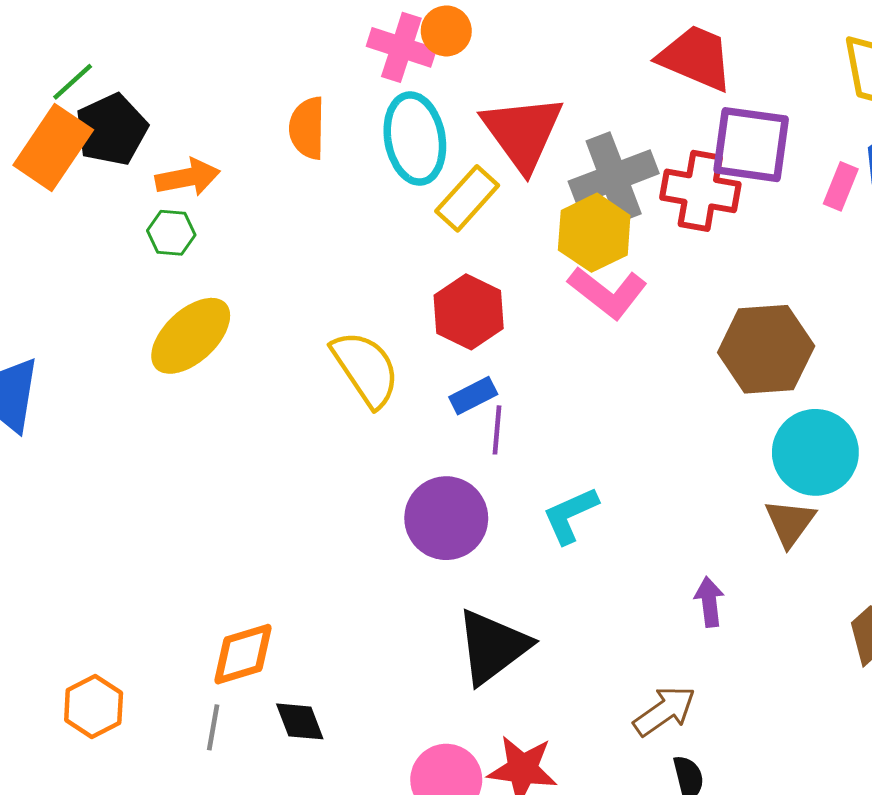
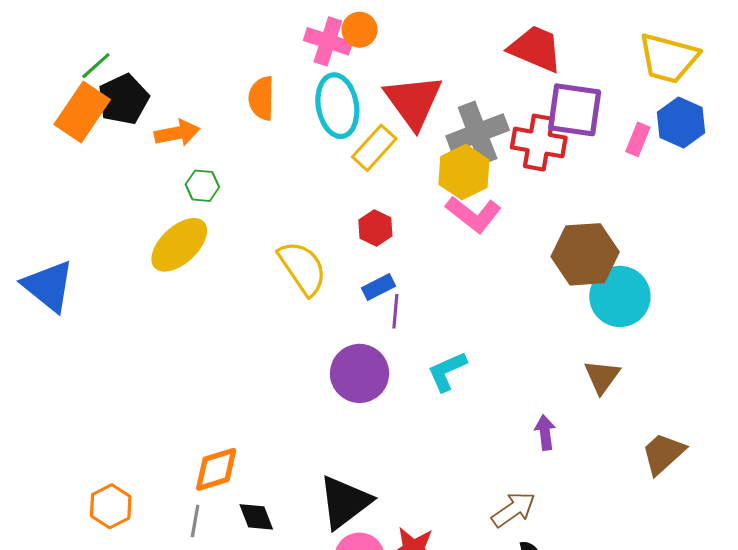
green hexagon: (171, 233) -> (202, 186), moved
red hexagon: (469, 312) -> (375, 228), size x0.7
cyan circle: (815, 452) -> (620, 296), moved
black triangle: (493, 647) -> (345, 502), moved

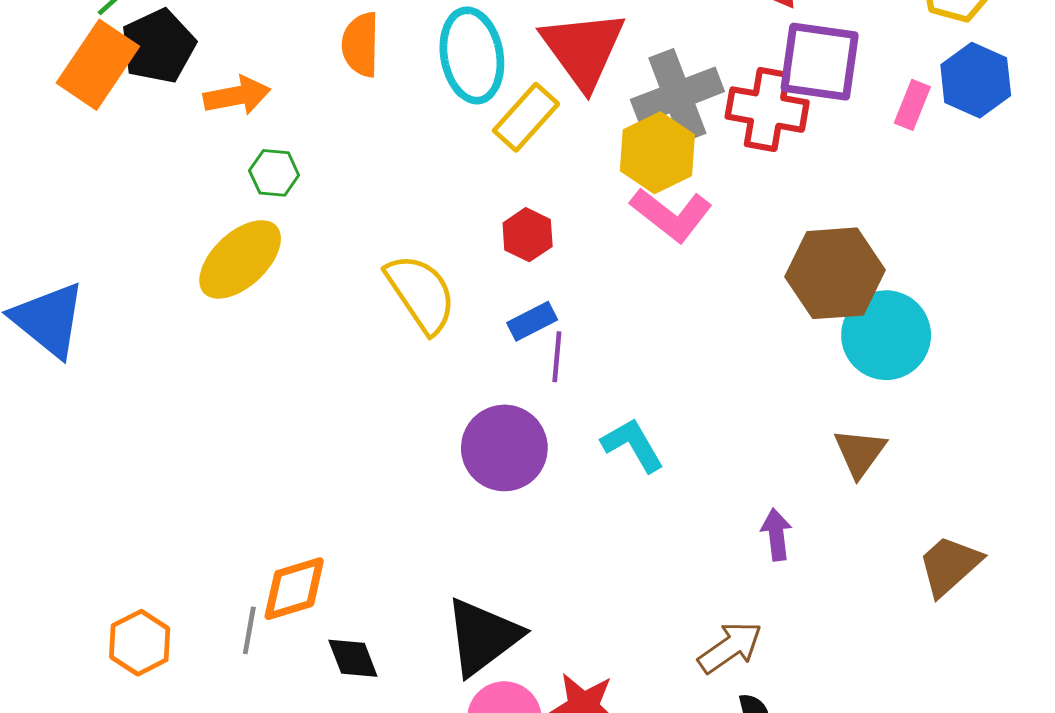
cyan L-shape: (447, 371) -> (633, 445), turned 84
gray line: (195, 521) -> (249, 630), moved

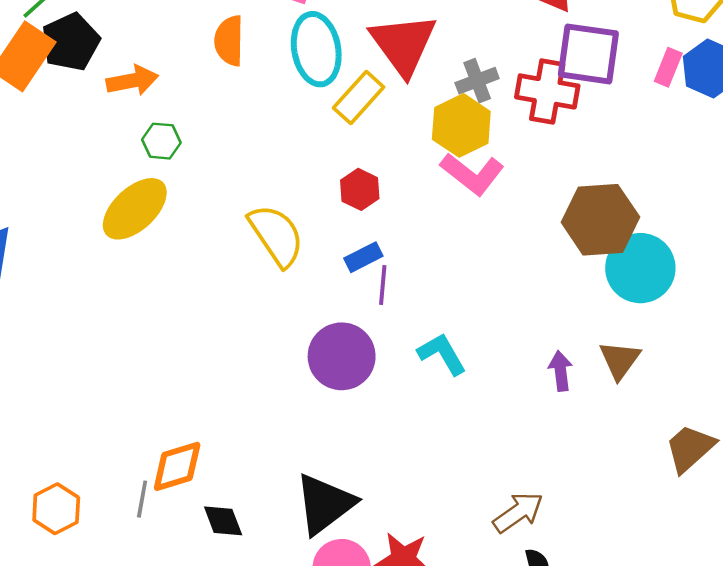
gray cross: (677, 96) -> (477, 81), size x0.6
pink rectangle: (912, 105) -> (668, 67), moved
purple arrow: (776, 535) -> (561, 371), moved

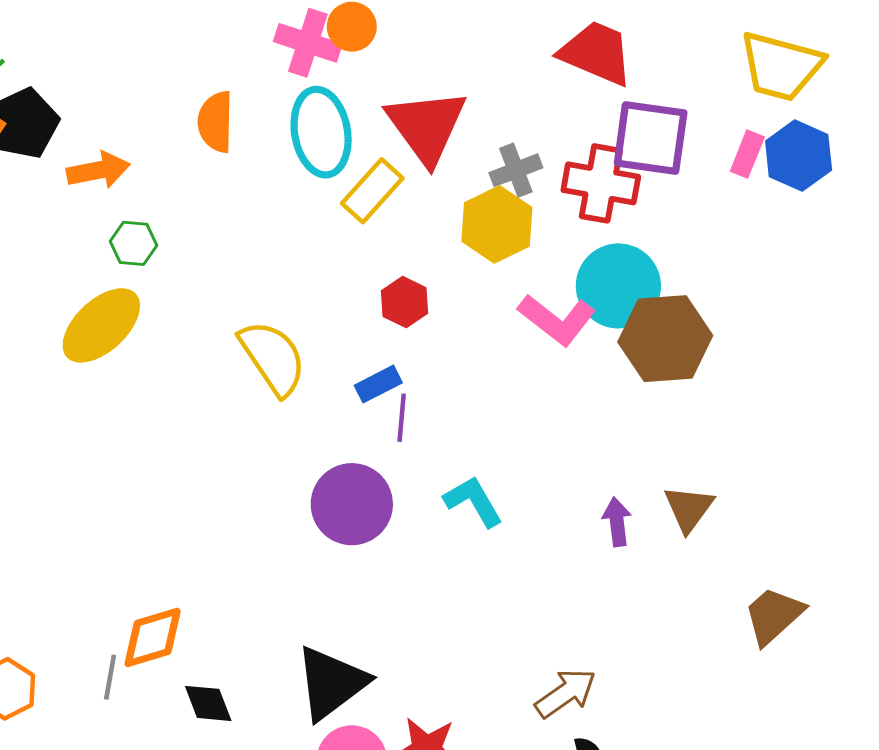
pink L-shape: (472, 174) -> (557, 320), moved
red hexagon: (360, 189) -> (405, 302), moved
cyan circle: (640, 268) -> (618, 286), moved

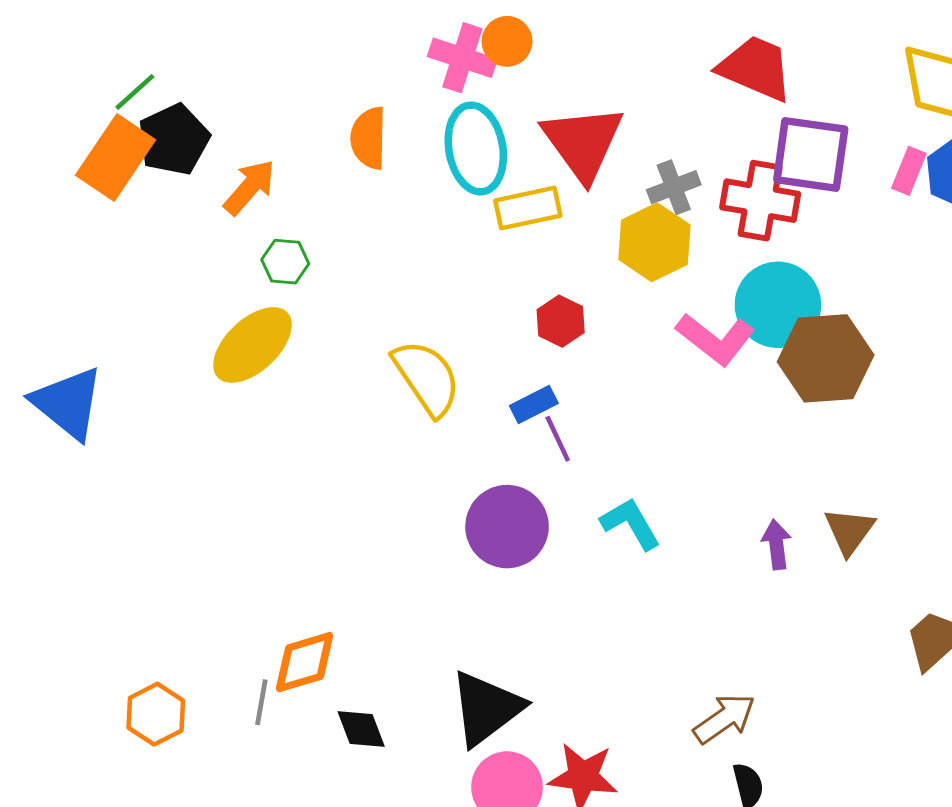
orange arrow: (98, 170) -> (250, 187), turned -38
yellow rectangle: (372, 191) -> (528, 208), turned 36
purple line: (402, 418) -> (558, 439), turned -30

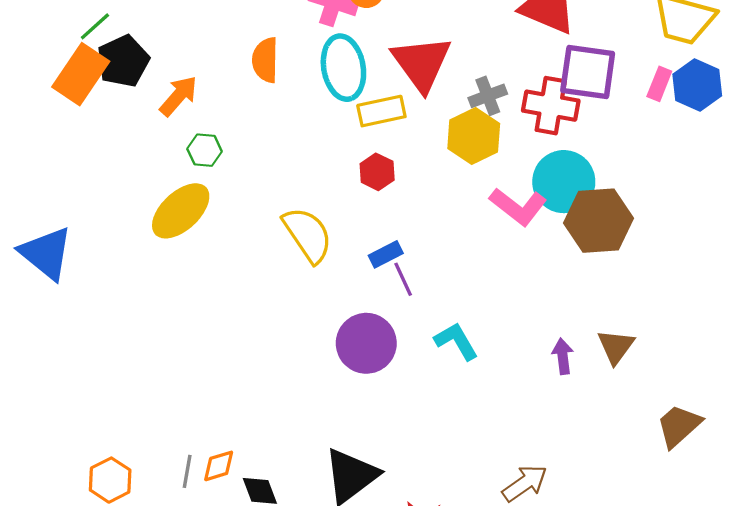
red hexagon: (561, 321) -> (377, 172), moved
orange diamond: (305, 662) -> (219, 466), moved, size x0.7

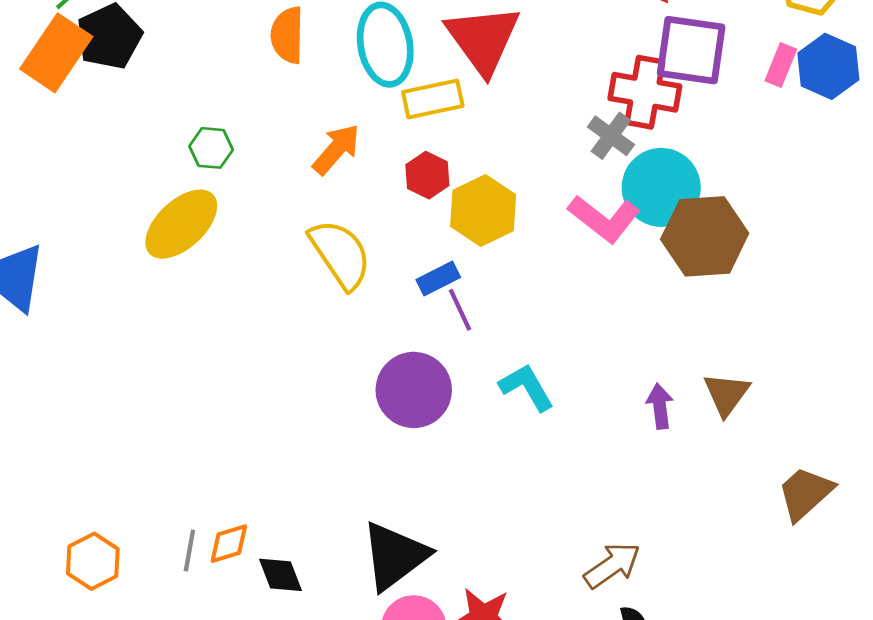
orange arrow: (178, 96) -> (336, 149), moved
gray cross: (488, 96) -> (611, 136), moved, turned -33
yellow hexagon: (474, 136) -> (483, 211), moved

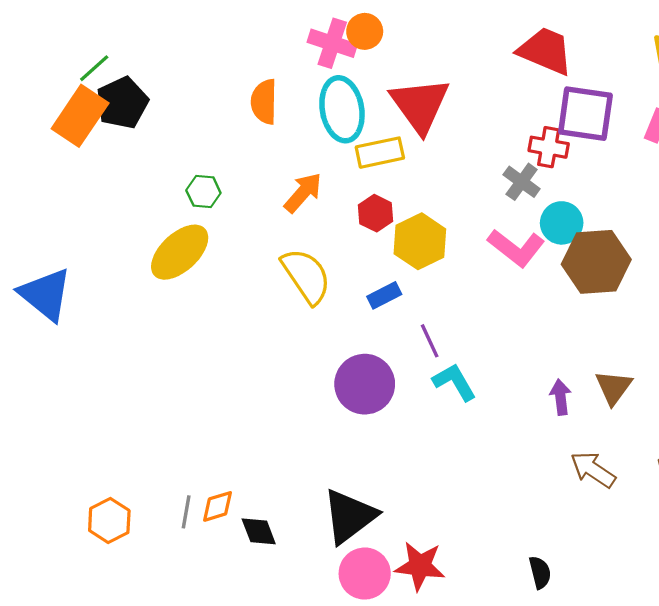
red cross: (645, 92) -> (549, 147), size x0.7
cyan circle: (661, 187) -> (562, 223), size x0.7
purple line: (460, 310) -> (430, 341), moved
brown arrow: (612, 565) -> (593, 470), moved, turned -111

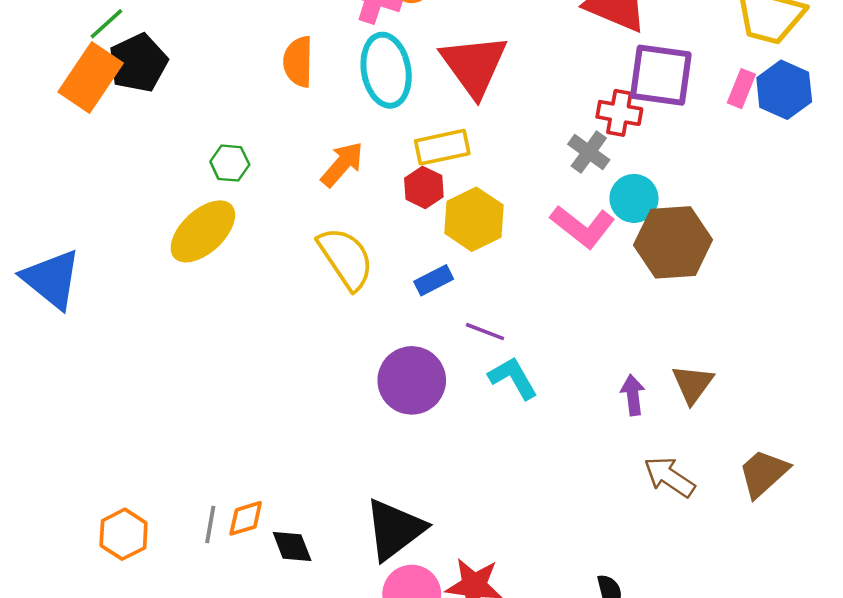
yellow rectangle: (380, 153) -> (442, 147), moved
purple line: (430, 341) -> (485, 332), turned -44

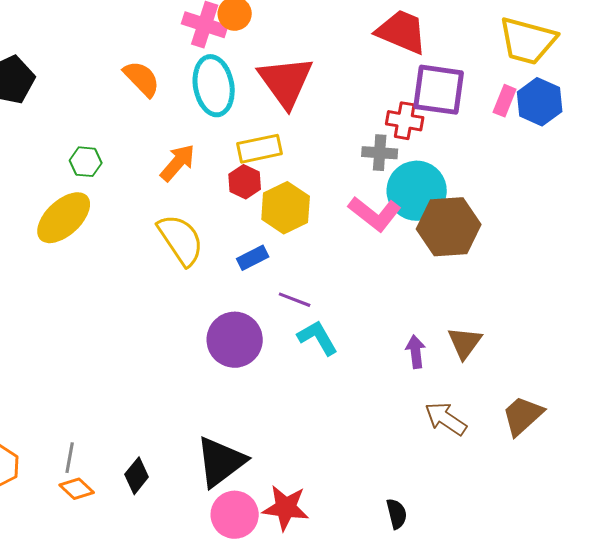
orange semicircle: (298, 62) -> (142, 79), turned 135
gray cross: (589, 152) -> (380, 153), turned -32
cyan circle: (634, 198) -> (417, 191), size x1.5
orange diamond: (246, 518) -> (77, 489), moved, turned 60
black diamond: (292, 546) -> (137, 476), turned 60

